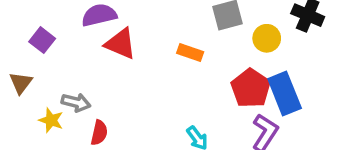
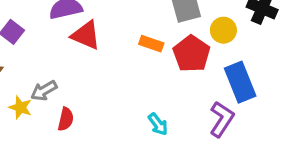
red pentagon: (251, 88) -> (192, 54), moved
gray arrow: (76, 102) -> (44, 91), turned 136

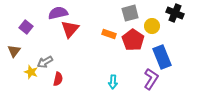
red triangle: (86, 35) -> (70, 29), turned 48
cyan arrow: (158, 124) -> (113, 82), turned 40

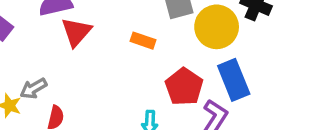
yellow circle: (152, 26) -> (217, 27), size x1.6
red pentagon: (133, 40) -> (184, 87), moved

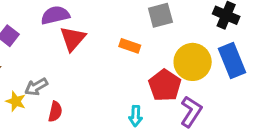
yellow circle: (217, 27) -> (193, 62), moved
blue rectangle: (234, 80) -> (232, 60), moved

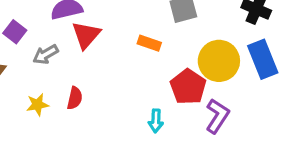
gray arrow: (36, 87) -> (46, 54), moved
yellow star: (16, 101) -> (37, 105), moved, turned -30
red semicircle: (55, 112) -> (75, 98), moved

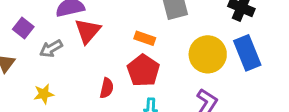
red pentagon: (188, 87) -> (143, 70), moved
red semicircle: (75, 98) -> (107, 88), moved

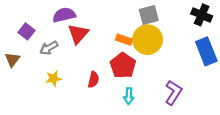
yellow circle: (208, 54) -> (148, 40), moved
yellow star: (44, 94) -> (54, 78), moved

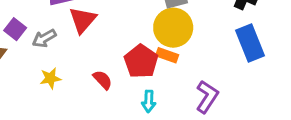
purple square: (26, 31) -> (15, 29), moved
orange rectangle: (124, 40) -> (167, 55), moved
red semicircle: (93, 80) -> (103, 80), turned -56

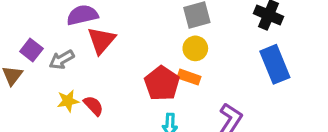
yellow circle: (173, 28) -> (195, 48), size x0.6
red semicircle: (103, 80) -> (93, 106), moved

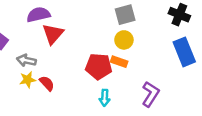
gray arrow: (62, 60) -> (26, 60), moved, turned 42
red pentagon: (162, 83) -> (99, 66), turned -30

